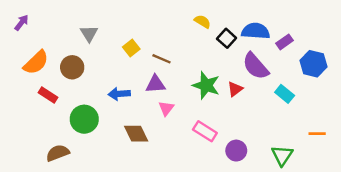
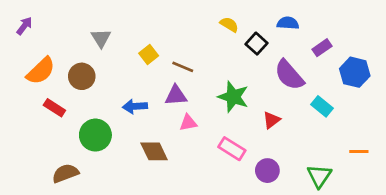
blue semicircle: (256, 31) -> (288, 23), moved, size x0.7
red triangle: (235, 89) -> (271, 120), moved
pink triangle: (166, 108) -> (188, 123), turned 42

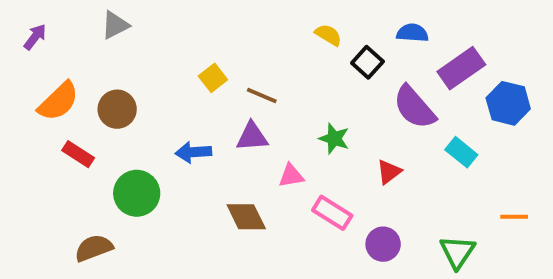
gray triangle: (101, 38) -> (115, 25), moved, turned 35
purple rectangle: (322, 48) -> (461, 68), size x1.6
green star: (233, 97) -> (334, 139), size x0.7
pink triangle: (188, 123) -> (291, 176), moved
brown diamond: (154, 151) -> (246, 217), moved

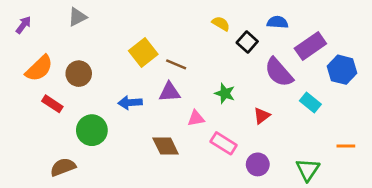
yellow square: (213, 78) -> (143, 53), size x1.5

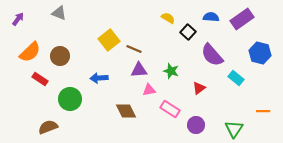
gray triangle: (77, 17) -> (59, 13), turned 49
purple rectangle: (310, 46) -> (242, 19), moved
purple triangle: (170, 92) -> (139, 70), moved

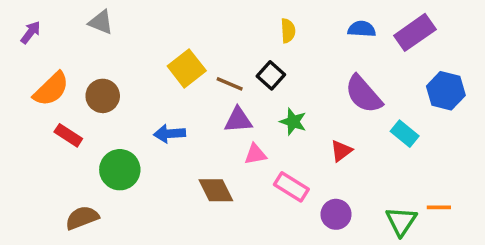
yellow semicircle: (168, 18) -> (288, 31), turned 56
black square: (188, 32) -> (271, 75), moved
orange line: (263, 111) -> (439, 207), moved

